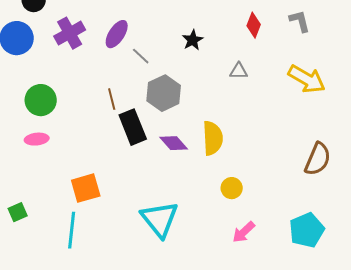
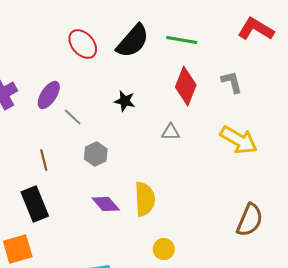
red diamond: (254, 25) -> (186, 86), size x1.5
black star: (193, 40) -> (125, 101), turned -30
gray hexagon: (164, 93) -> (96, 154), size x0.7
black rectangle: (133, 127) -> (35, 204), moved

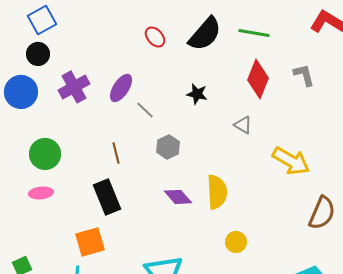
red ellipse: (83, 44) -> (155, 37), size x0.7
gray triangle: (171, 132) -> (243, 125), turned 30
yellow arrow: (239, 140) -> (291, 161), moved

